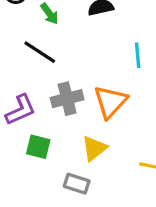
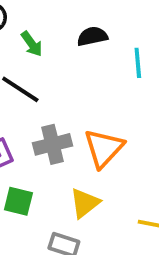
cyan line: (138, 55) -> (138, 63), moved

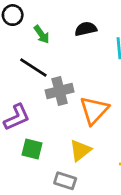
gray cross: (53, 144) -> (60, 91), moved

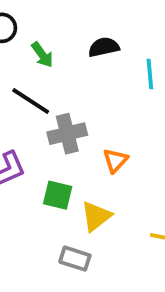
orange triangle: (94, 110) -> (115, 160), size x0.6
green square: (32, 149) -> (58, 195), moved

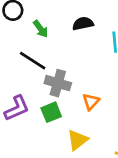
gray cross: (67, 134) -> (58, 83), turned 30
green square: (58, 195) -> (51, 112), moved, turned -36

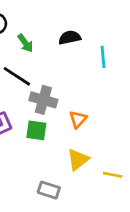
green square: (51, 112) -> (36, 130), turned 30
yellow triangle: (78, 140) -> (78, 160), moved

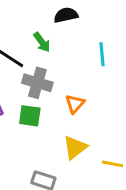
green arrow: (25, 43) -> (42, 42), moved
cyan line: (103, 57) -> (102, 54), moved

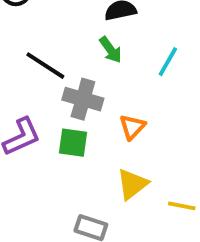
green arrow: (42, 42) -> (111, 50), moved
cyan line: (102, 54) -> (168, 62), turned 35

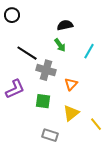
green square: (73, 143) -> (43, 101), moved
yellow line: (182, 206) -> (96, 124), turned 40

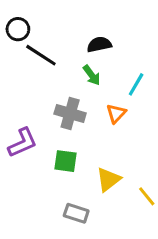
black line: (27, 53) -> (41, 55), moved
orange triangle: (71, 84) -> (116, 114), moved

